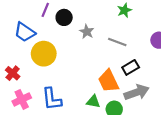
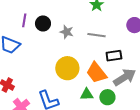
yellow circle: (44, 54) -> (67, 68), moved
black rectangle: (131, 67) -> (114, 56), turned 35

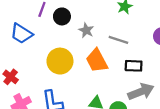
yellow circle: (67, 68) -> (60, 61), moved
orange trapezoid: (96, 73) -> (97, 61), moved

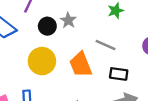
black circle: (62, 16) -> (47, 26), moved
gray star: (86, 30) -> (68, 20), moved

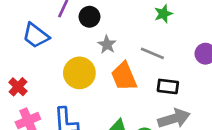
gray star: (68, 20) -> (107, 45), moved
black circle: (47, 26) -> (89, 17), moved

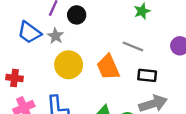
gray star: (107, 45) -> (56, 36), moved
red cross: (18, 87) -> (14, 78), turned -35

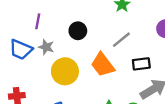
black circle: (77, 15) -> (78, 31), moved
gray line: (133, 46) -> (121, 40), turned -48

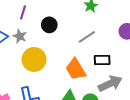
purple line: (38, 21) -> (23, 12), moved
orange trapezoid: (103, 65) -> (76, 69), moved

